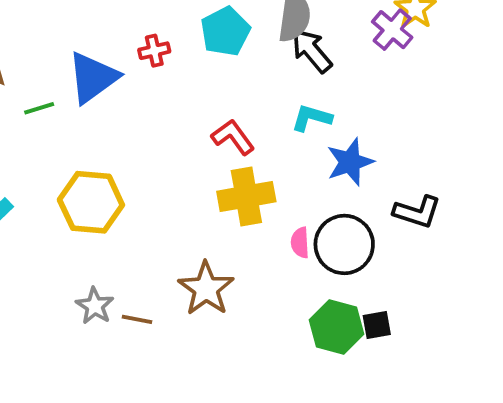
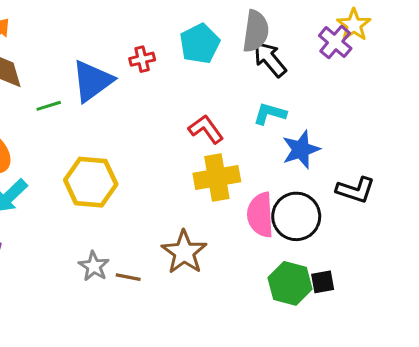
pink semicircle: (300, 243) -> (260, 215), size x1.8

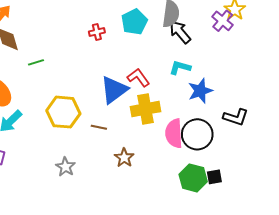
blue triangle: (92, 81) -> (114, 90), moved
brown star: (184, 252) -> (124, 158), size x0.7
brown line: (128, 277) -> (99, 127), moved

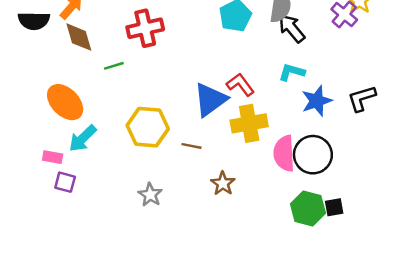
red cross: (97, 32) -> (145, 28), moved, size x1.8
black L-shape: (236, 117) -> (362, 98), moved, turned 145

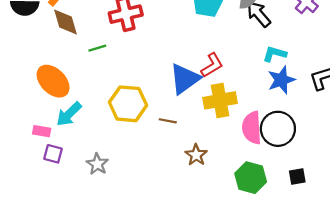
cyan L-shape: (292, 72) -> (275, 54), moved
red L-shape: (240, 85) -> (212, 65), turned 95
gray star: (150, 195) -> (97, 164), moved
green hexagon: (308, 209) -> (251, 178), moved

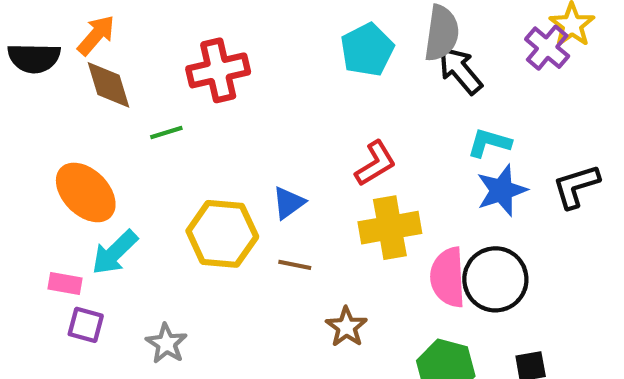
blue triangle: (185, 79) -> (288, 203), moved, size x0.6

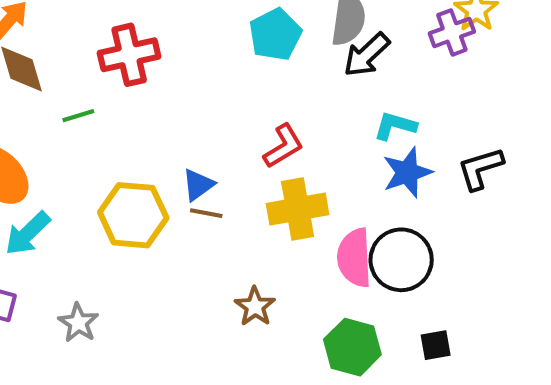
purple cross: (547, 48) -> (452, 32), turned 30
black arrow: (460, 70) -> (367, 55), turned -93
brown line: (295, 265) -> (206, 213), moved

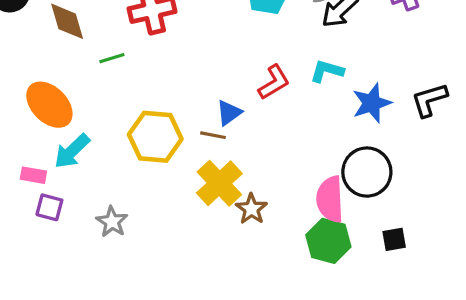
cyan L-shape: (395, 126) -> (327, 71), moved
blue triangle: (198, 185) -> (229, 113), moved
yellow cross: (298, 209) -> (219, 183), moved, turned -33
pink semicircle: (354, 258) -> (330, 199), moved

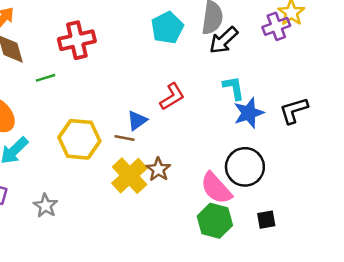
cyan L-shape: (327, 71) -> (234, 88), moved, turned 64
pink semicircle: (330, 199) -> (216, 188), turned -39
brown star: (251, 209) -> (158, 169), moved

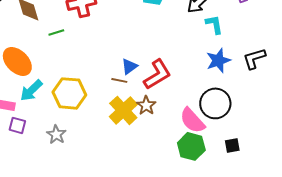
cyan L-shape: (234, 88) -> (214, 24), moved
red L-shape: (172, 97) -> (157, 74), moved, size x1.4
yellow hexagon: (79, 139) -> (69, 93), moved

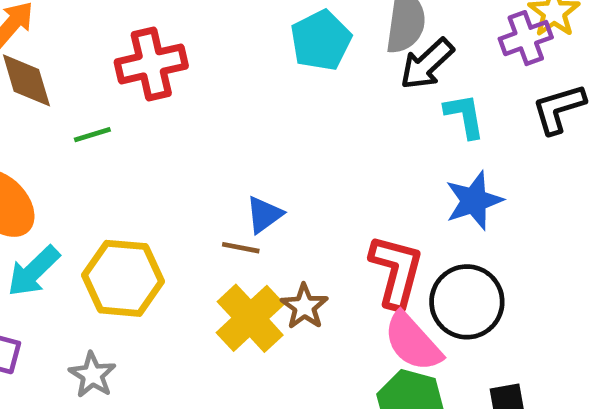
black L-shape: (254, 58) -> (559, 109), moved
red L-shape: (157, 74) -> (396, 271), moved, turned -44

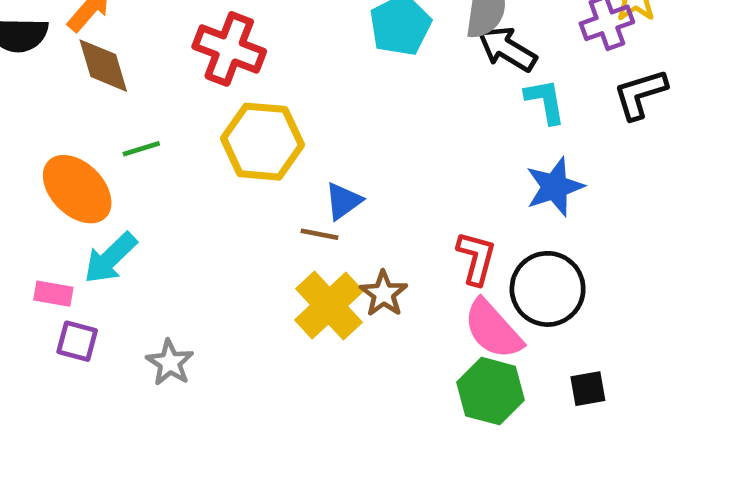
red cross: (151, 64) -> (229, 49), turned 34
black arrow: (427, 64) -> (507, 49), turned 74
green line: (92, 135) -> (141, 149), moved
red L-shape: (396, 271) -> (476, 258), size x0.7
yellow hexagon: (123, 278) -> (262, 142), moved

